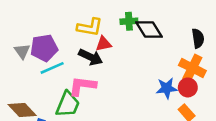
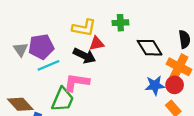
black diamond: (149, 29) -> (150, 48), moved

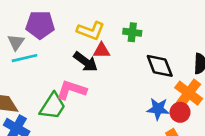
purple pentagon: (41, 47) -> (40, 25), moved
cyan line: (49, 65) -> (24, 58), moved

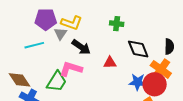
yellow L-shape: (91, 31) -> (72, 23), moved
gray triangle: (16, 42) -> (60, 34), moved
red triangle: (102, 51) -> (110, 63), moved
red circle: (180, 112) -> (155, 84), size x1.5

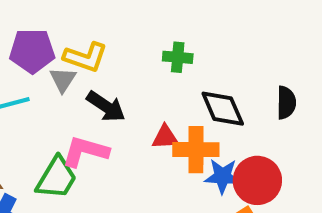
orange cross: (161, 69) -> (196, 150), moved, turned -35

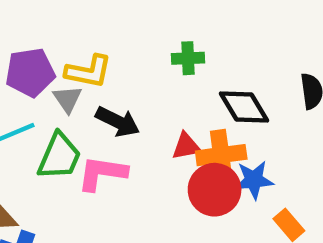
green trapezoid: (57, 178) -> (59, 156), moved
red circle: (257, 180) -> (215, 190), moved

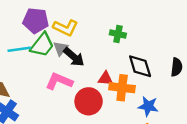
gray triangle: (67, 99) -> (61, 48), moved
green trapezoid: (59, 156) -> (42, 45), moved
blue star: (254, 180) -> (148, 106), moved
red circle: (215, 190) -> (89, 101), moved

